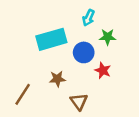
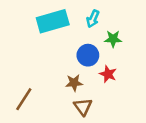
cyan rectangle: (51, 39) -> (53, 21), moved
brown star: (57, 79) -> (74, 83), moved

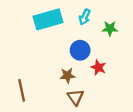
green star: (113, 39) -> (110, 28), moved
brown line: (24, 99) -> (22, 90), turned -45

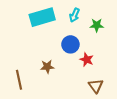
brown star: (67, 75) -> (47, 67), moved
brown triangle: (75, 97) -> (96, 86), moved

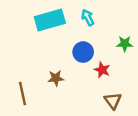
cyan arrow: (75, 15) -> (88, 18), turned 128
green star: (97, 25) -> (125, 44), moved

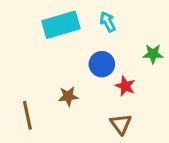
brown triangle: (113, 101) -> (121, 124), moved

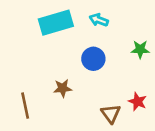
cyan arrow: (108, 22) -> (99, 20), turned -42
red star: (125, 86) -> (138, 102), moved

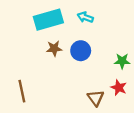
green star: (140, 49) -> (122, 61), moved
brown star: (63, 88) -> (54, 48), moved

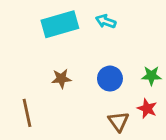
brown star: (54, 48) -> (61, 79), moved
blue circle: (81, 51) -> (110, 79), moved

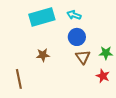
blue circle: (110, 79) -> (77, 37), moved
brown triangle: (119, 121) -> (83, 57), moved

